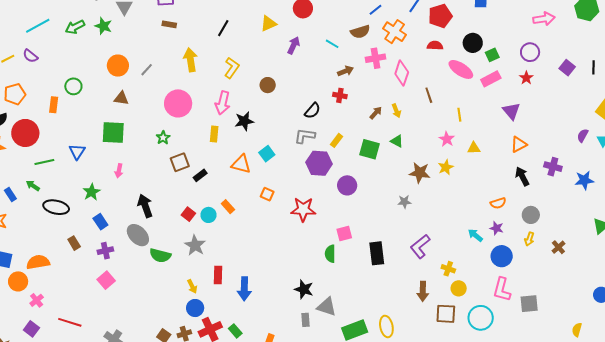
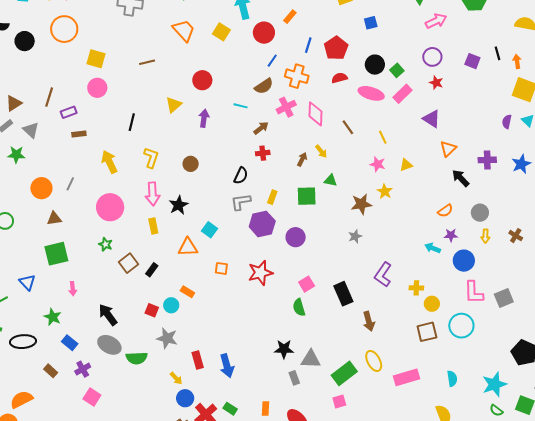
brown arrow: (423, 291) -> (369, 321), moved

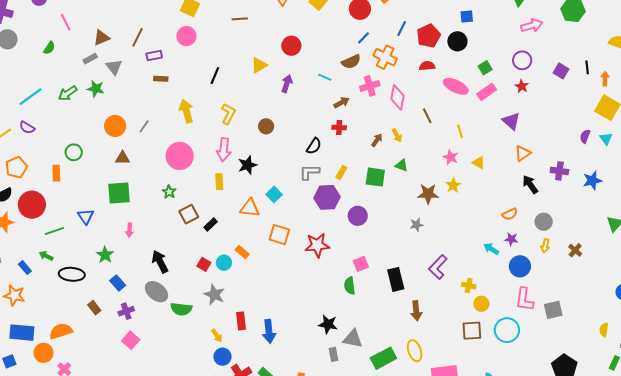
black circle: (375, 65) -> (457, 41), moved
yellow triangle: (406, 165) -> (479, 163), turned 40
orange square: (221, 268) -> (279, 235), size x1.5

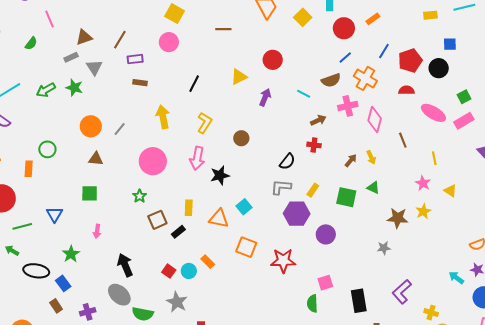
yellow rectangle: (219, 182) -> (189, 208), moved
green square: (119, 193) -> (90, 193), size x0.7
blue rectangle: (118, 283) -> (63, 283), moved

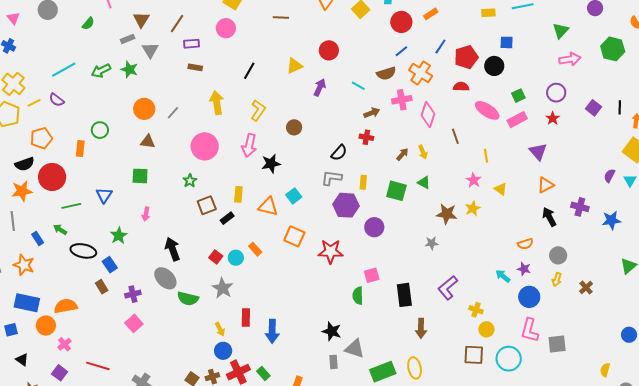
brown triangle: (84, 37) -> (141, 20), turned -42
yellow rectangle: (313, 190) -> (363, 182), turned -32

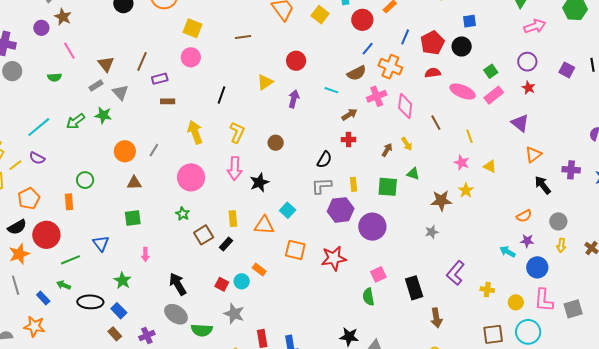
green semicircle: (88, 23) -> (55, 77), turned 56
purple circle: (374, 227) -> (372, 227), size x1.4
yellow circle: (486, 329) -> (516, 302), moved

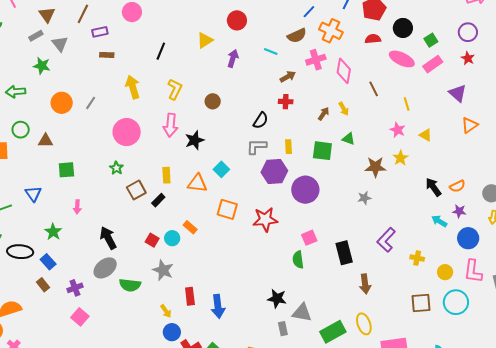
black circle: (462, 46) -> (403, 28), moved
green arrow: (75, 121) -> (16, 92), moved, turned 30
brown triangle: (134, 183) -> (46, 141), moved
black arrow: (543, 185) -> (433, 187), moved
gray ellipse: (176, 314) -> (105, 268), turned -75

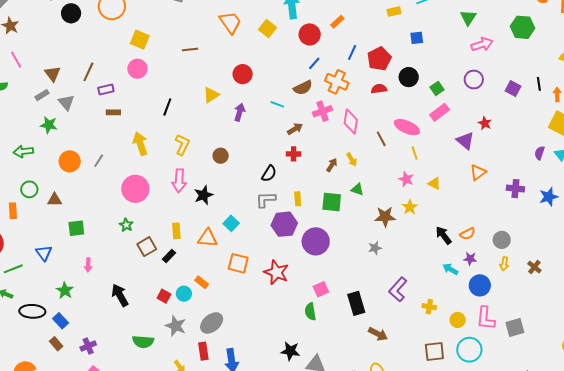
red star: (468, 58) -> (485, 123), moved
pink ellipse: (402, 59) -> (407, 127), moved
red star: (265, 220) -> (276, 272), turned 30
gray ellipse: (105, 268) -> (212, 323), moved
brown arrow: (365, 284) -> (378, 334), turned -54

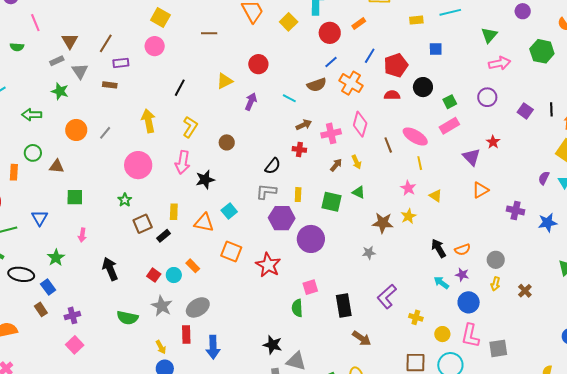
pink cross: (322, 111) -> (331, 133), moved
brown rectangle: (113, 112) -> (110, 85), moved

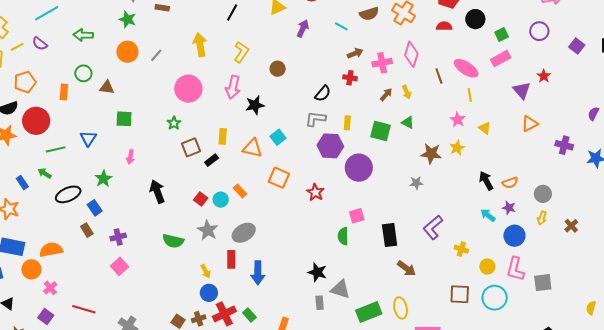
green star: (60, 91) -> (128, 19), moved
red star: (268, 265) -> (315, 192), size x0.7
black ellipse: (21, 274) -> (68, 194), turned -35

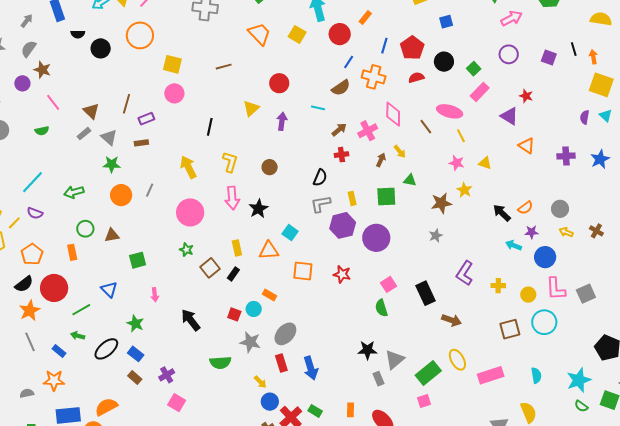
orange triangle: (530, 124) -> (527, 146), turned -42
yellow arrow: (542, 218) -> (566, 232), turned 112
gray triangle: (340, 289) -> (394, 360), turned -40

